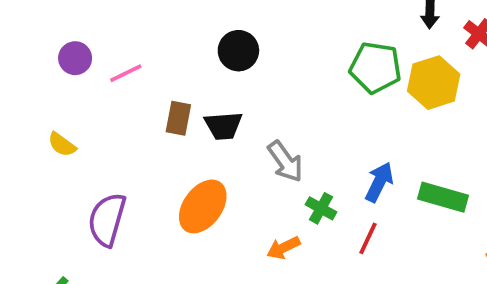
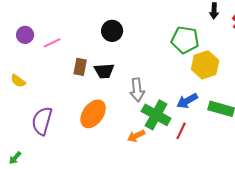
yellow hexagon: (434, 83) -> (205, 65), moved
gray arrow: (285, 161) -> (137, 90), turned 30
blue arrow: (379, 182) -> (187, 101), turned -145
green cross: (321, 208) -> (156, 115), size x1.8

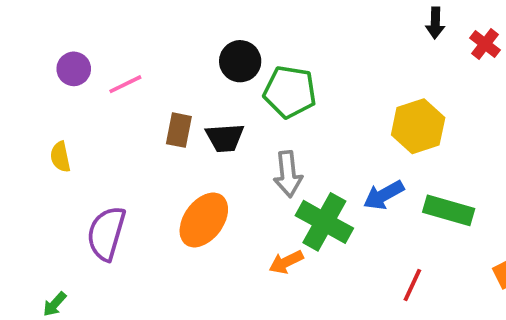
green pentagon: (185, 40) -> (290, 92), moved
yellow semicircle: (18, 81) -> (60, 157), turned 42
red line: (181, 131) -> (412, 285), moved

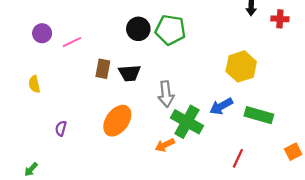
red cross: (485, 44) -> (280, 19), turned -35
green pentagon: (290, 92) -> (170, 30), moved
purple semicircle: (106, 233) -> (61, 128), size x0.5

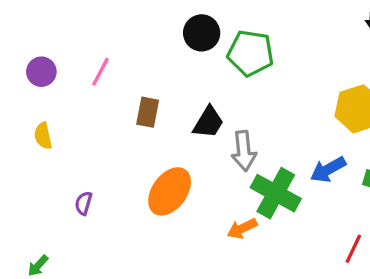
black circle: (138, 29) -> (202, 33), moved
purple circle: (42, 33) -> (41, 72), moved
pink line: (72, 42) -> (100, 72), turned -36
black trapezoid: (129, 73) -> (208, 122), moved, turned -55

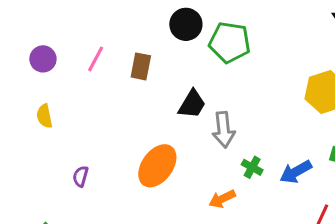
brown rectangle: (148, 112) -> (141, 66), moved
blue arrow: (328, 170) -> (296, 172), moved
green cross: (276, 193) -> (252, 167), size x0.5

